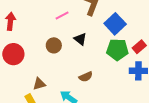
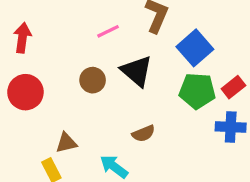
black triangle: (80, 39) -> (137, 71), size x1.5

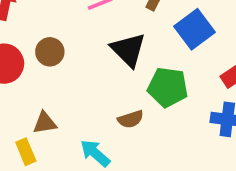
brown circle: (93, 80) -> (50, 52), moved
green pentagon: (197, 91) -> (168, 87), moved

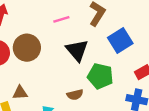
brown circle: (50, 52) -> (27, 48), size x1.5

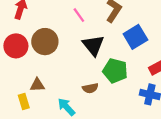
pink line: (61, 19) -> (79, 15), turned 70

